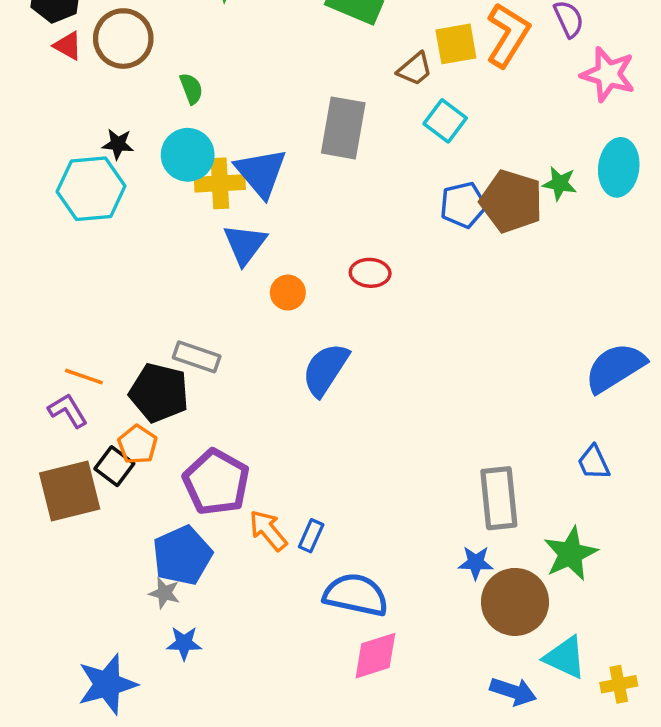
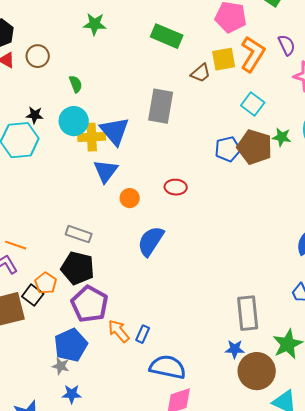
brown circle: (123, 39) -> (38, 56), size x0.7
cyan square: (445, 121) -> (253, 104), moved
black pentagon: (159, 393) -> (78, 268), moved

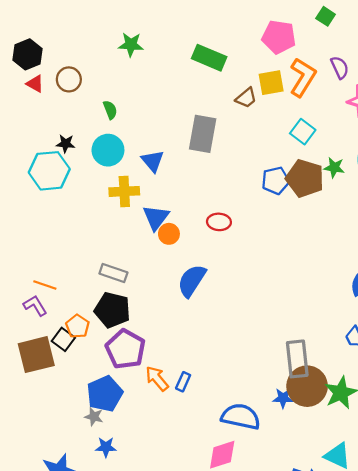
blue triangle: (115, 131) -> (153, 161), size x0.7
yellow cross: (92, 137) -> (124, 191), moved
blue triangle: (106, 171) -> (156, 218), moved
blue semicircle: (168, 367) -> (241, 417), moved
brown circle: (257, 371) -> (307, 386), moved

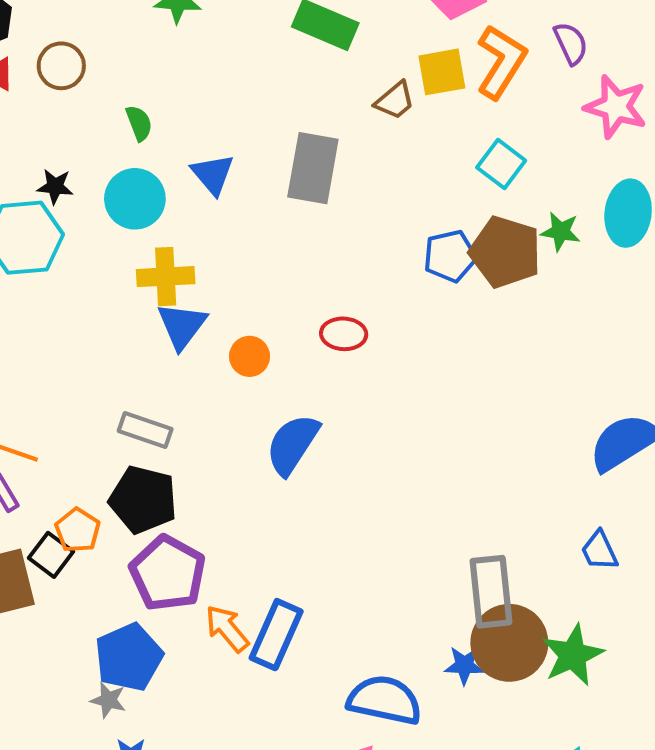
blue triangle: (153, 161) -> (213, 174), moved
blue triangle: (156, 218) -> (182, 326), moved
blue rectangle: (183, 382) -> (276, 635), size x1.8

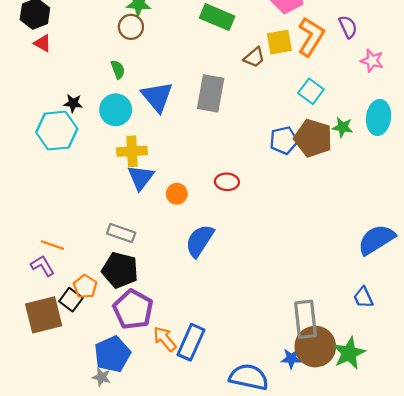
brown circle: (61, 66) -> (131, 27), moved
pink star: (616, 107) -> (372, 61), size x0.7
blue triangle: (213, 174) -> (157, 97), size x1.4

